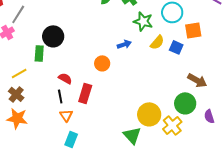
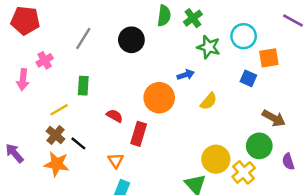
gray line: (18, 14) -> (83, 39), moved
black circle: (53, 36) -> (131, 40), moved
yellow semicircle: (157, 42) -> (209, 101), moved
orange circle: (102, 63) -> (159, 98), size x1.6
black line: (60, 96) -> (78, 143), moved, turned -40

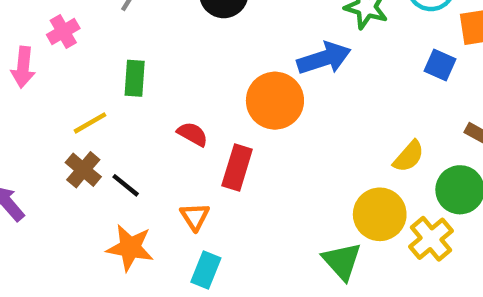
blue arrow: (186, 75) -> (324, 58), size x1.6
yellow semicircle: (209, 101) -> (409, 156), moved
orange star: (57, 164) -> (130, 248), moved

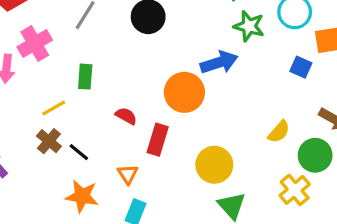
pink cross: (63, 32) -> (35, 43), size x1.5
yellow circle: (380, 214) -> (214, 165), moved

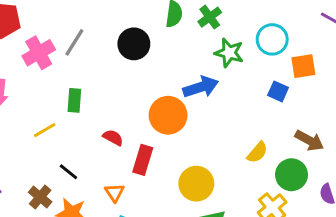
pink cross: (35, 43) -> (39, 53), moved
brown cross: (49, 141) -> (40, 197), moved

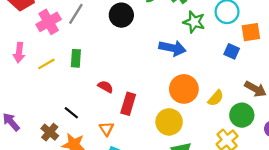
blue arrow: (201, 87) -> (172, 48), turned 30
orange circle: (168, 115) -> (184, 89), moved
yellow line: (45, 130) -> (46, 64), moved

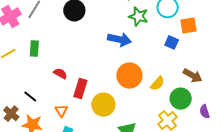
yellow circle: (169, 122) -> (103, 105), moved

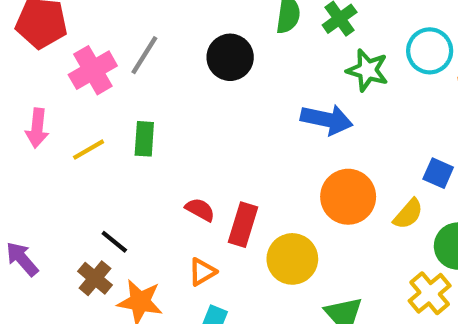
blue square: (172, 42) -> (438, 173), moved
red semicircle: (60, 74) -> (200, 210), moved
black line: (30, 97) -> (114, 242), moved
orange triangle: (61, 111) -> (202, 272), turned 32

